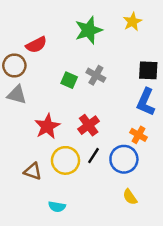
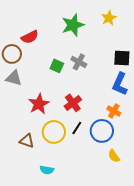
yellow semicircle: (130, 197) -> (114, 156), moved

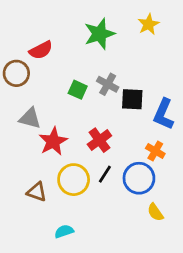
black square: (122, 58) -> (132, 99), moved
gray triangle: (14, 78) -> (30, 118), moved
cyan semicircle: (47, 170) -> (64, 231), turned 152

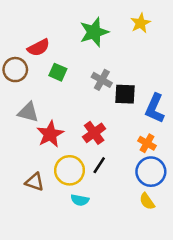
green square: (78, 90) -> (58, 72), moved
blue circle: (139, 178) -> (151, 172), moved
cyan semicircle: (64, 231) -> (80, 200), moved, turned -150

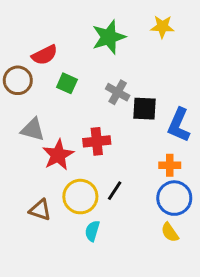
yellow star: (141, 23) -> (162, 27), turned 30
red cross: (94, 133) -> (97, 141), moved, turned 30
orange cross: (147, 143) -> (170, 165), turned -30
cyan semicircle: (80, 200) -> (92, 231), turned 96

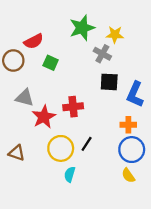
yellow star: (162, 27) -> (115, 35), moved
gray cross: (118, 92) -> (102, 54), moved
brown triangle: (40, 210) -> (17, 153), moved

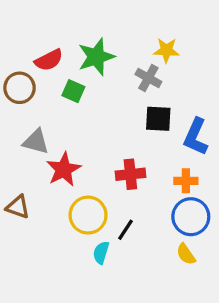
green star: (82, 28) -> (96, 57), moved
red cross: (73, 107) -> (130, 174), moved
black line: (87, 144) -> (126, 230), moved
brown triangle: (17, 153) -> (18, 207), moved

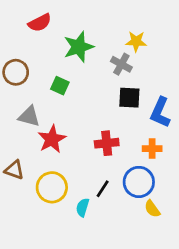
red semicircle: (49, 60) -> (40, 23), moved
green square: (73, 91) -> (60, 86), moved
yellow circle: (88, 215) -> (52, 187), moved
blue circle: (191, 217) -> (139, 182), moved

